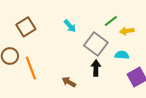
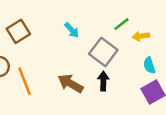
cyan semicircle: (122, 55) -> (149, 65), moved, turned -112
brown arrow: (69, 82) -> (71, 83), moved, size x1.5

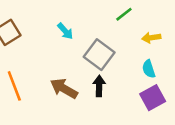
green line: (121, 24) -> (124, 14), moved
yellow arrow: (141, 36) -> (151, 38), moved

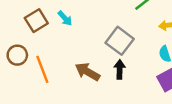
cyan arrow: (65, 31) -> (65, 18), moved

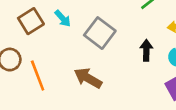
gray square: (120, 41) -> (100, 33), moved
black arrow: (120, 69) -> (146, 50), moved

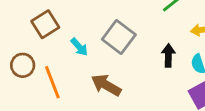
cyan arrow: (63, 18) -> (79, 47), moved

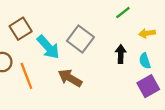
cyan arrow: (79, 47) -> (48, 47), size x1.6

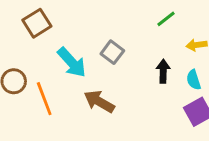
brown square: (21, 29) -> (37, 23), moved
gray square: (80, 39) -> (112, 52), size x0.7

